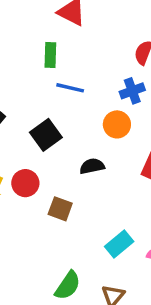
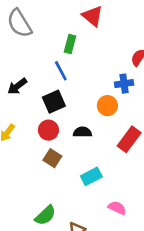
blue line: (70, 88) -> (61, 71), moved, turned 36
red circle: (25, 183) -> (48, 130), moved
cyan rectangle: (119, 244) -> (91, 176), moved

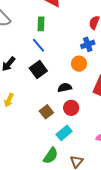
red circle: (48, 130) -> (71, 108), moved
brown square: (52, 158) -> (46, 112), turned 32
cyan rectangle: (91, 176) -> (64, 133), moved

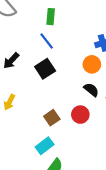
black semicircle: (65, 87) -> (91, 90), moved, turned 48
cyan rectangle: (64, 133) -> (45, 146), moved

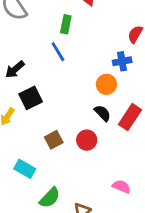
black square: (45, 69) -> (31, 98), moved
cyan rectangle: (45, 146) -> (25, 169), moved, turned 60

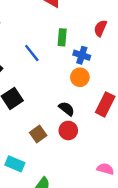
green rectangle: (66, 24) -> (62, 37), moved
blue cross: (122, 61) -> (82, 55), moved, turned 35
black semicircle: (102, 113) -> (67, 109), moved

